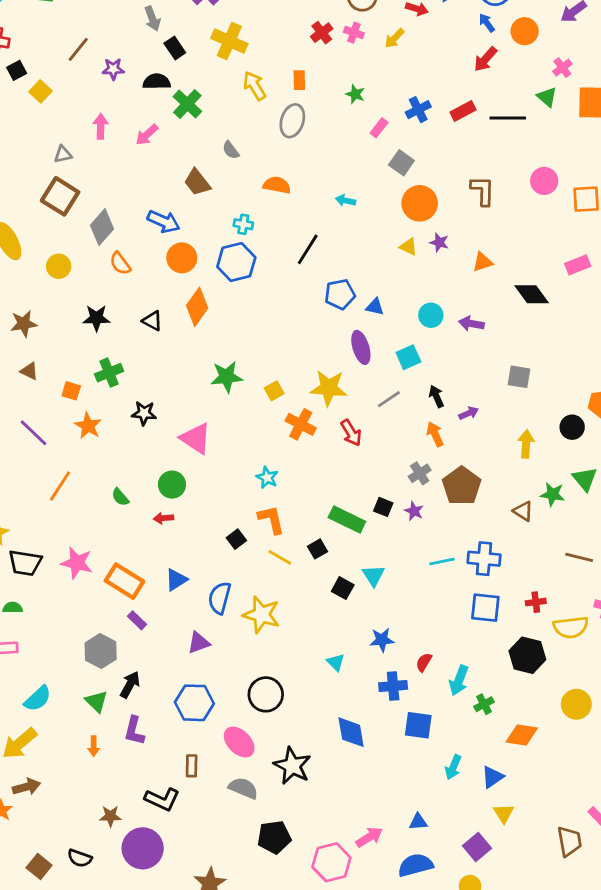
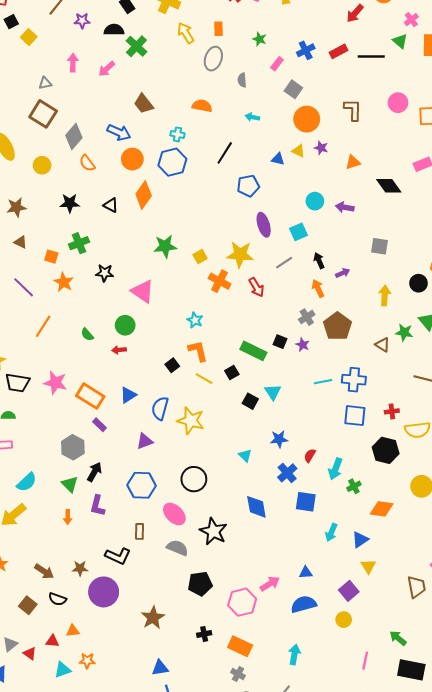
gray semicircle: (231, 150) -> (242, 80), moved, turned 32
blue triangle: (375, 307) -> (278, 159), moved
blue cross: (393, 686) -> (287, 473), turned -36
brown arrow: (26, 787) -> (44, 571), moved, turned 48

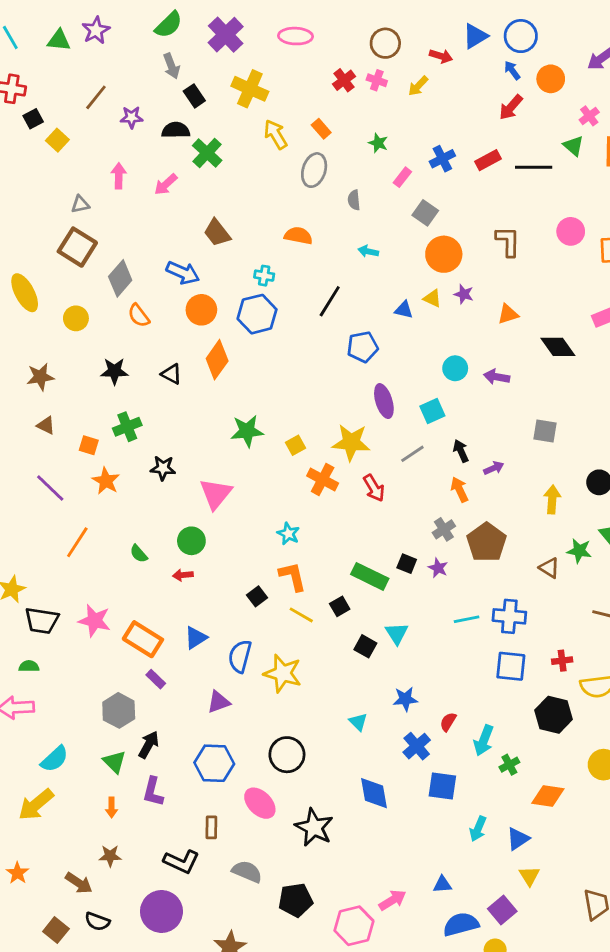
orange rectangle: (218, 29) -> (321, 129), turned -40
pink triangle: (143, 291) -> (216, 494), turned 35
gray semicircle: (177, 548) -> (247, 872), moved
brown star: (80, 568) -> (110, 856), moved
blue semicircle: (304, 604) -> (461, 924), moved

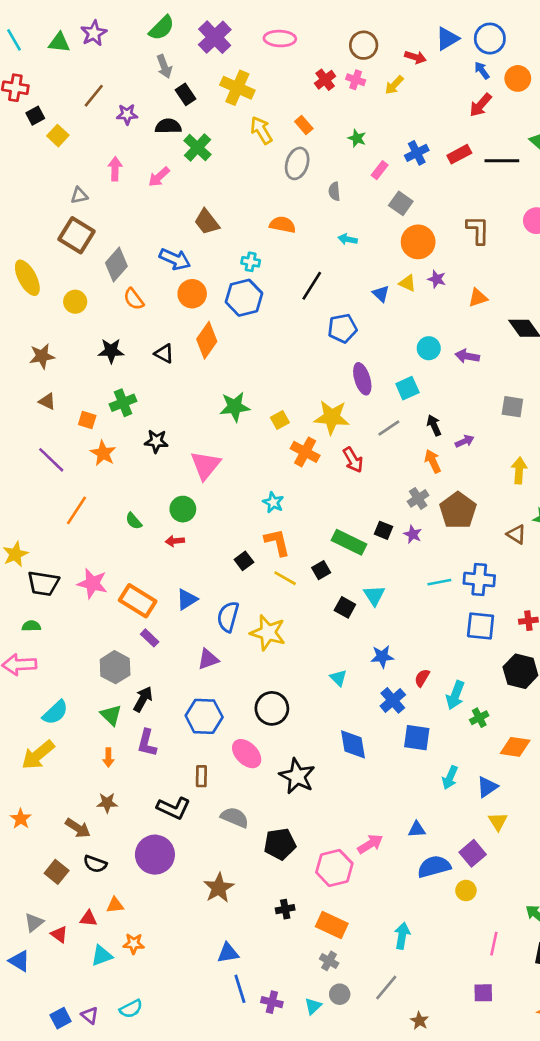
blue triangle: (404, 310) -> (381, 294), turned 30

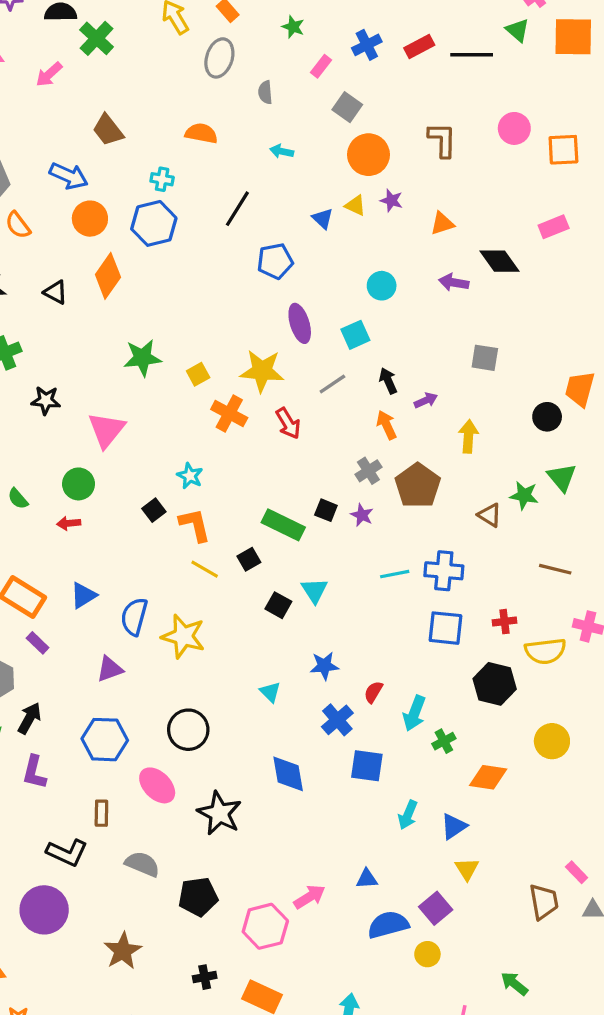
purple arrow: (467, 356) -> (454, 282), moved
yellow arrow: (519, 470) -> (468, 436), moved
black square: (244, 561) -> (154, 510), moved

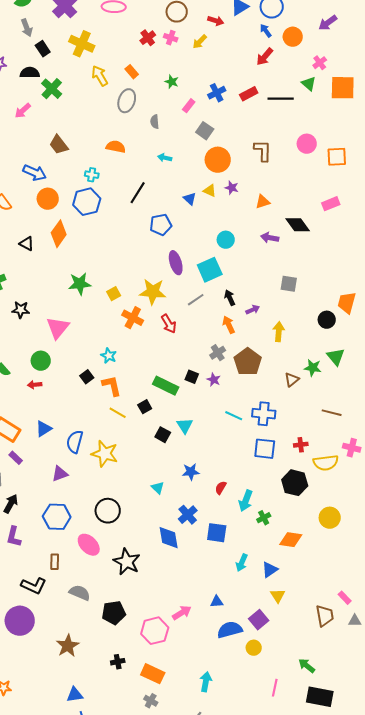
cyan square: (355, 335) -> (210, 270), size x1.4
brown triangle: (490, 515) -> (292, 380), turned 49
cyan line: (395, 574) -> (234, 416), turned 36
blue cross: (337, 720) -> (188, 515), moved

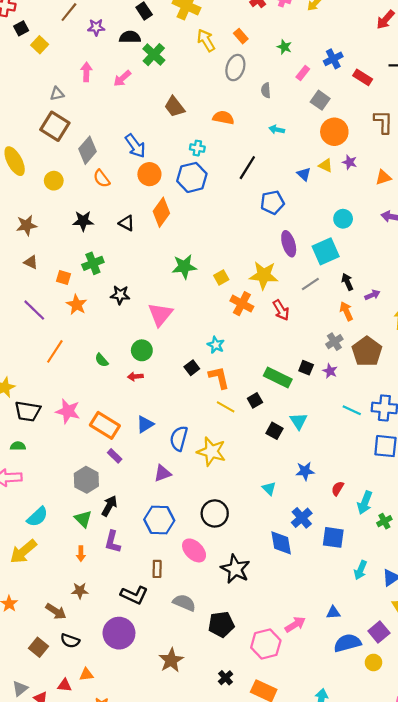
red rectangle: (249, 94) -> (363, 77), moved, turned 60
brown trapezoid: (59, 145) -> (174, 107), moved
blue arrow: (35, 173) -> (135, 146), turned 30
black cross: (118, 662) -> (226, 678), turned -32

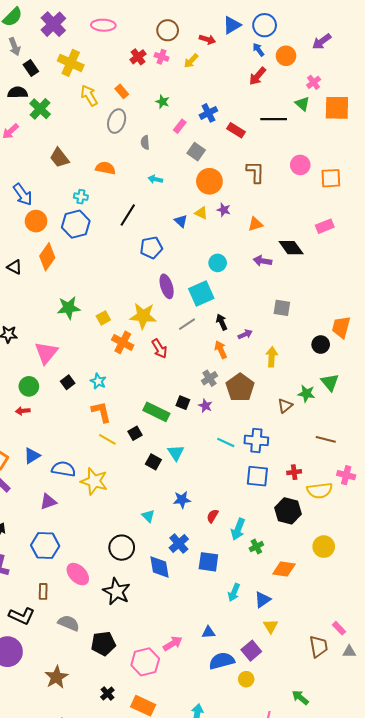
black square: (192, 368) -> (68, 382), moved
blue semicircle: (179, 438) -> (64, 469), turned 85
black circle: (215, 513) -> (122, 548), moved

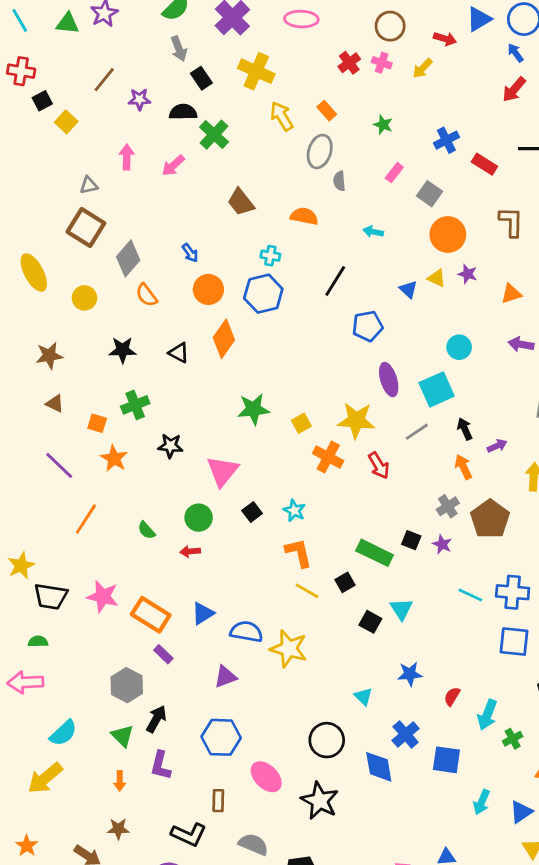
pink rectangle: (180, 126) -> (394, 173), moved
gray semicircle: (145, 143) -> (339, 181), moved
blue arrow: (23, 195) -> (190, 253), size x0.6

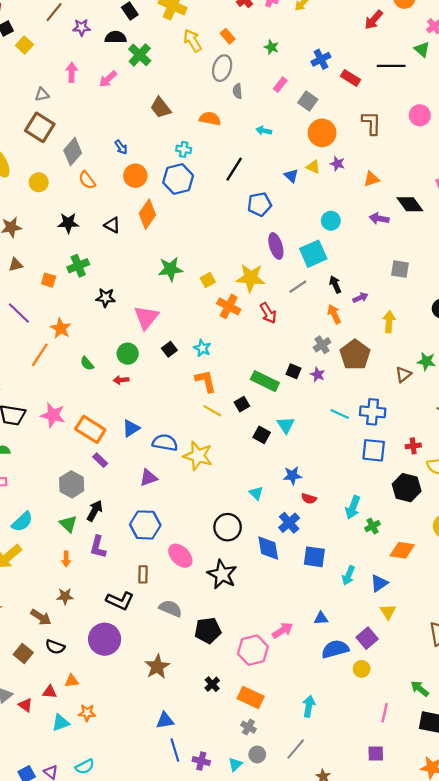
brown triangle: (55, 404) -> (16, 265), turned -40
orange star: (114, 458) -> (61, 328), moved
red semicircle: (452, 696) -> (309, 499), moved, turned -104
blue square: (446, 760) -> (314, 557), moved

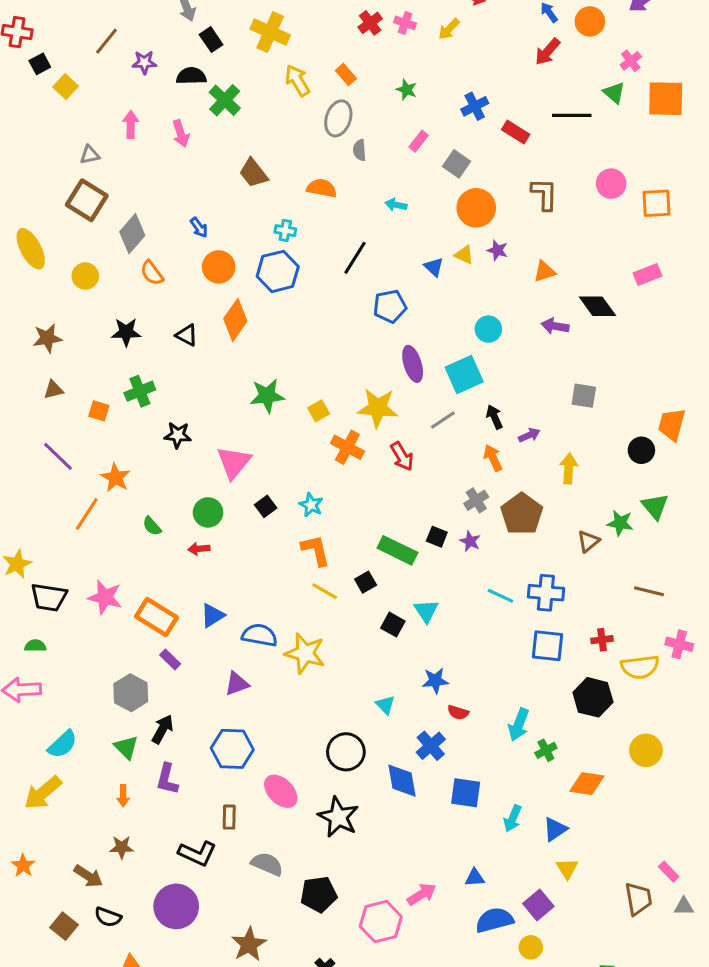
pink arrow: (108, 79) -> (181, 134), turned -66

